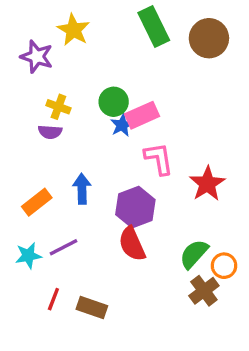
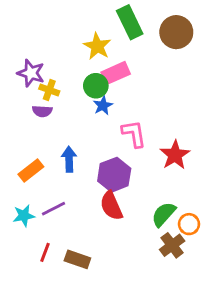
yellow star: (73, 30) -> (97, 46), moved
purple star: (37, 57) -> (31, 73), moved
pink rectangle: (142, 115) -> (116, 73), moved

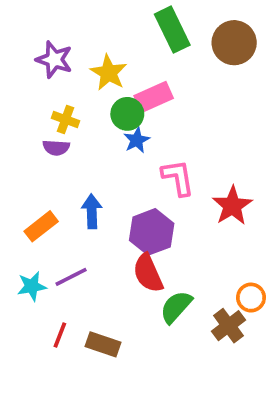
yellow star: (97, 46) -> (109, 73), moved
purple star: (31, 73) -> (54, 60), moved
green semicircle: (164, 214) -> (176, 307), moved

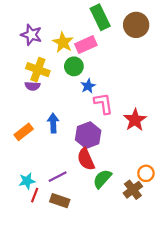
pink rectangle: (154, 97) -> (86, 45), moved
yellow cross: (65, 120) -> (38, 70), size x1.5
blue star: (137, 140) -> (88, 86), moved
purple line: (71, 277) -> (58, 177), moved
cyan star: (32, 286) -> (27, 181), moved

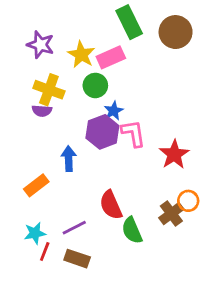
orange rectangle: (24, 132) -> (36, 185), moved
purple hexagon: (88, 135) -> (102, 132), moved
orange circle: (146, 173) -> (188, 201), moved
green semicircle: (102, 179) -> (132, 230), turned -65
brown cross: (133, 190) -> (171, 213), moved

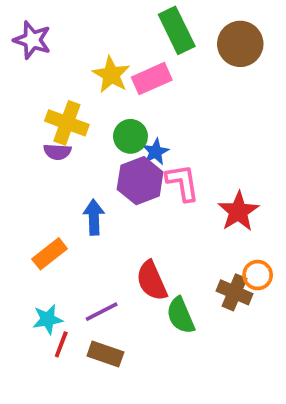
purple star: (40, 45) -> (32, 40), moved
green circle: (95, 85) -> (130, 136), moved
brown cross: (171, 213) -> (234, 292), turned -30

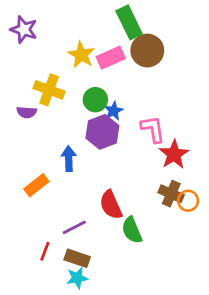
brown circle: (240, 44) -> (147, 51), moved
purple semicircle: (57, 152) -> (27, 112), moved
pink L-shape: (182, 183) -> (153, 129), moved
brown cross: (234, 292) -> (171, 194), moved
cyan star: (48, 319) -> (77, 278), moved

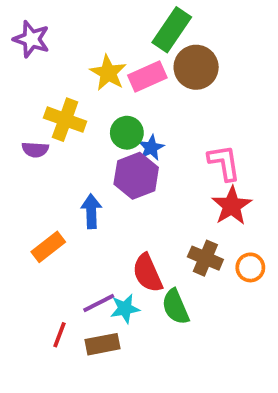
green rectangle: (129, 22) -> (172, 30), turned 60
pink L-shape: (153, 129) -> (224, 163), moved
brown cross: (171, 194) -> (205, 258), moved
brown rectangle: (77, 258) -> (103, 344), turned -30
cyan star: (77, 278) -> (125, 309), moved

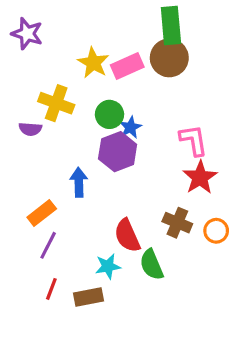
green rectangle: (172, 30) -> (171, 26), moved, turned -39
purple line: (99, 303) -> (48, 245), moved, turned -36

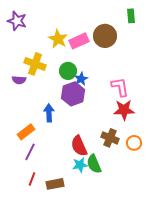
green rectangle: (171, 26) -> (131, 16), moved, size x0.6
red star: (200, 177) -> (124, 110), turned 30
cyan star: (108, 266) -> (80, 165), moved

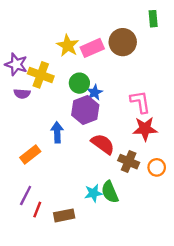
purple star: (17, 21) -> (16, 64), moved
red semicircle: (79, 146) -> (103, 144), moved, turned 150
purple line: (30, 152) -> (26, 195), moved

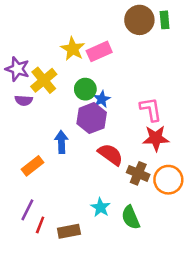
brown circle: (123, 42) -> (139, 20), moved
yellow cross: (41, 75) -> (44, 80), turned 30
orange circle: (157, 167) -> (168, 180), size x1.5
green semicircle: (110, 192) -> (131, 217), moved
cyan star: (93, 193) -> (100, 207), turned -30

